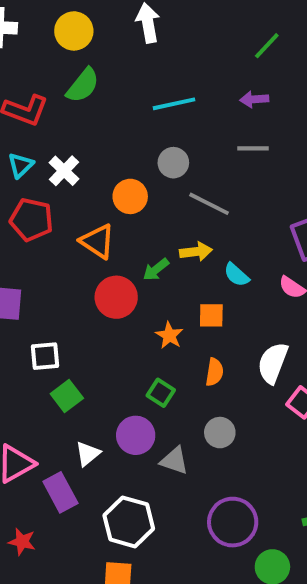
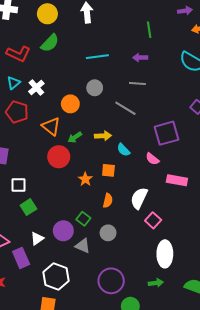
green line: (267, 46) -> (149, 30), turned -56
gray line: (209, 204) -> (125, 108), moved
green arrow: (156, 270) -> (75, 137), moved
green square: (161, 393) -> (83, 219), moved

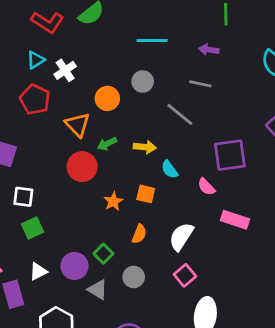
pink square: (153, 220) -> (185, 275), moved

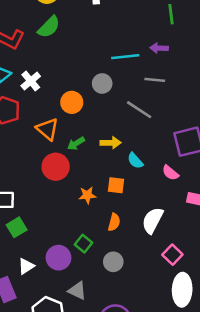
cyan line: (152, 41) -> (125, 57), moved
orange star: (113, 201) -> (87, 195), turned 30
pink square: (185, 275) -> (172, 255), moved
gray triangle: (98, 290) -> (77, 291), moved

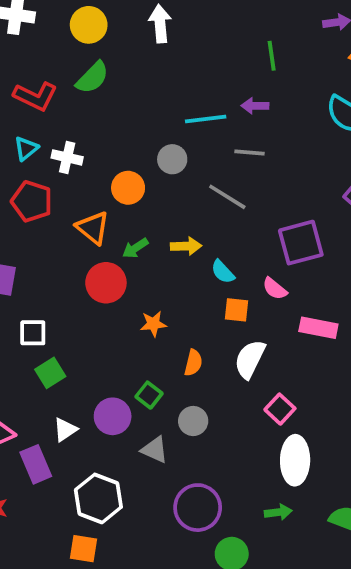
white cross: (31, 81) -> (67, 157), turned -36
orange square: (116, 185) -> (236, 310), moved
gray triangle: (77, 291) -> (155, 450), moved

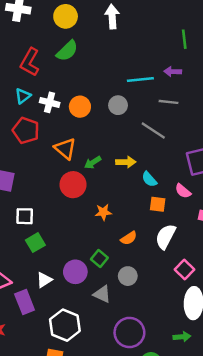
red L-shape: (35, 96) -> (30, 62), turned 92
orange circle: (128, 188) -> (80, 107), moved
orange semicircle: (193, 363) -> (129, 238), turned 42

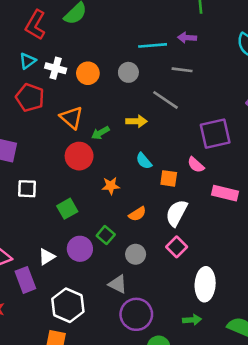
yellow arrow: (126, 162) -> (136, 121), moved
cyan semicircle: (149, 179) -> (144, 161), moved
green square: (35, 243) -> (67, 209), moved
pink square: (185, 270) -> (177, 247), moved
gray triangle: (102, 294) -> (118, 284), moved

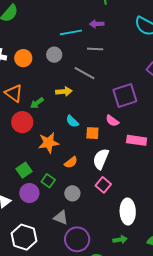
orange star: (111, 186) -> (49, 143), size x1.5
green square: (67, 209) -> (24, 170), moved

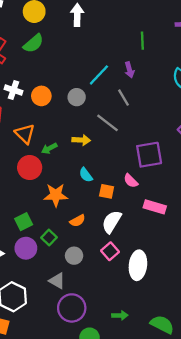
purple arrow: (97, 24) -> (129, 70), turned -112
cyan line: (71, 32) -> (99, 75), turned -45
gray line: (95, 49) -> (123, 98), turned 49
white ellipse: (128, 212) -> (138, 265), moved

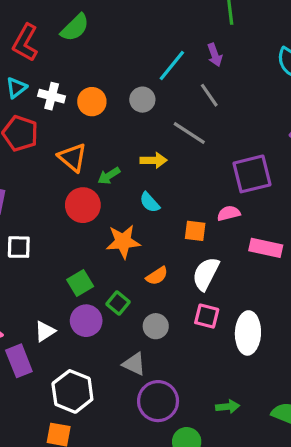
cyan semicircle: (86, 175) -> (150, 202), moved
pink semicircle: (131, 181) -> (229, 213), turned 126
pink square: (110, 251) -> (207, 316), turned -30

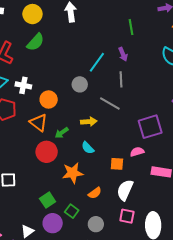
gray line: (209, 95) -> (121, 79), turned 35
orange circle: (92, 102) -> (49, 99), moved

